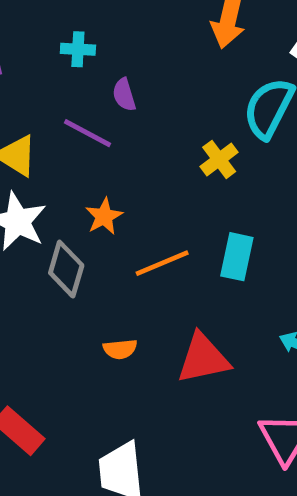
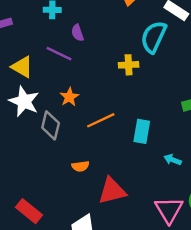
yellow cross: (219, 159) -> (129, 65), turned 36
cyan rectangle: (237, 257) -> (142, 131), moved
red triangle: (203, 358) -> (112, 191), moved

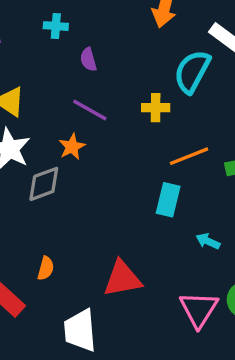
purple line: (59, 54) -> (90, 110), moved
orange line: (101, 120) -> (189, 156), moved
gray diamond: (51, 125) -> (44, 184), turned 52
orange semicircle: (80, 166) -> (46, 268), moved, turned -70

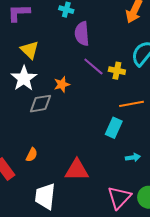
purple semicircle: (88, 59) -> (82, 34), size x1.6
purple line: (90, 110) -> (93, 67), moved
cyan arrow: (208, 241) -> (133, 157), turned 136

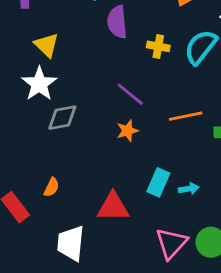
purple line: (93, 67) -> (130, 94), moved
yellow cross: (117, 71) -> (158, 46), moved
orange star: (62, 84) -> (127, 131), moved
cyan rectangle: (114, 128) -> (158, 182), moved

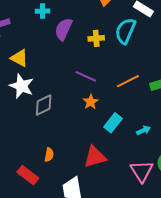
purple semicircle: (117, 22) -> (63, 29), turned 45
cyan rectangle: (158, 182) -> (113, 123), moved, turned 30

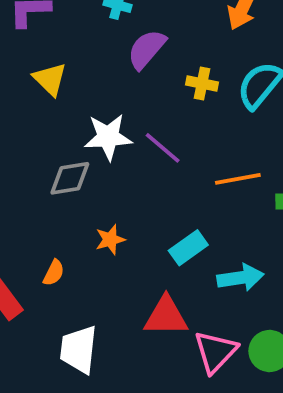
white star: (22, 86) -> (108, 137), moved, turned 30
orange star: (91, 102) -> (110, 240), moved
cyan arrow: (143, 130) -> (240, 278), size x1.6
red triangle: (95, 157) -> (166, 316), moved

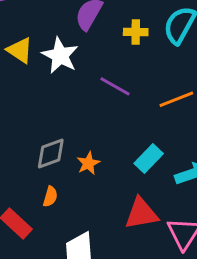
white star: (108, 137) -> (60, 55), moved, turned -30
gray diamond: (70, 178) -> (51, 154), moved

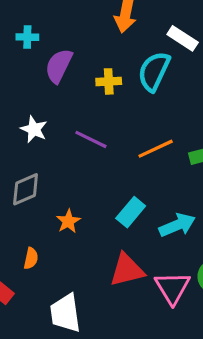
white star: (60, 55) -> (34, 129), moved, size x0.7
gray diamond: (51, 154) -> (26, 189), moved

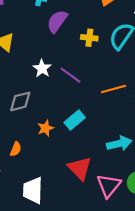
white star: (34, 129) -> (42, 68), moved
cyan rectangle: (131, 212) -> (75, 120), moved
red triangle: (127, 270) -> (80, 168), turned 50

